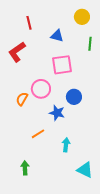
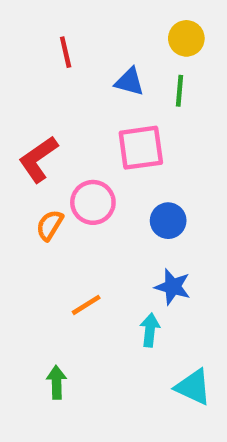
green line: (90, 44) -> (180, 91), moved
red L-shape: (17, 52) -> (38, 159), moved
blue star: (57, 113) -> (173, 287), moved

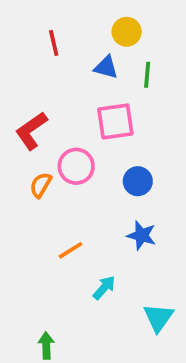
yellow circle: (186, 38) -> (127, 32), moved
cyan arrow: (150, 330) -> (104, 288), moved, turned 35
green arrow: (57, 382) -> (46, 346), moved
cyan triangle: (193, 387) -> (158, 318), turned 40

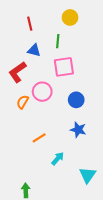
blue triangle: (106, 67) -> (34, 50), moved
green line: (147, 75) -> (58, 41), moved

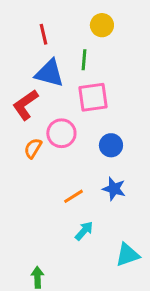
blue triangle: (34, 50) -> (49, 73), size x1.5
orange line: (39, 138) -> (73, 196), moved
cyan triangle: (88, 175) -> (128, 255), turned 36

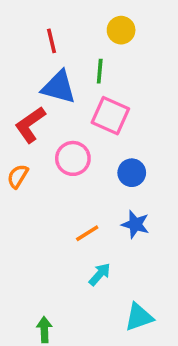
pink square: (93, 97) -> (110, 116), turned 32
orange semicircle: (33, 148) -> (18, 176), moved
cyan triangle: (128, 255) -> (139, 317), moved

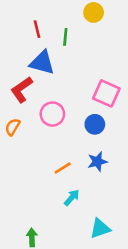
yellow circle: (121, 30) -> (94, 12), moved
green line: (100, 71) -> (65, 37), moved
pink square: (110, 116) -> (106, 93), moved
blue star: (135, 224) -> (97, 162), turned -30

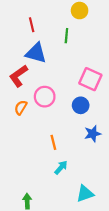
green line: (65, 37) -> (66, 36), moved
orange semicircle: (13, 127) -> (21, 108), moved
blue star: (97, 162) -> (93, 134), moved
orange line: (63, 168) -> (53, 142), turned -72

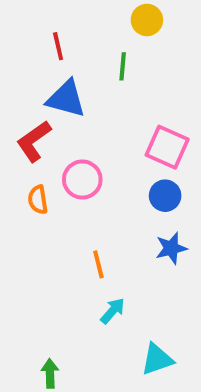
blue circle: (81, 105) -> (165, 196), moved
orange semicircle: (21, 108) -> (38, 200), turned -40

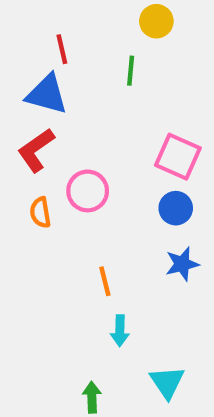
blue triangle: (66, 99) -> (47, 94), moved
cyan arrow: (113, 311) -> (120, 331), turned 140
cyan triangle: (157, 359) -> (167, 382), turned -45
green arrow: (50, 373) -> (92, 397), moved

